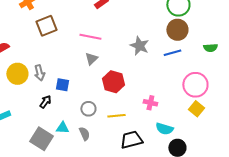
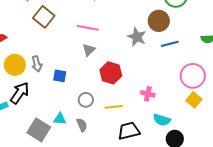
brown square: (46, 26) -> (44, 17), turned -30
brown circle: (177, 30) -> (159, 21), moved
black arrow: (45, 102) -> (20, 93), moved, size x1.6

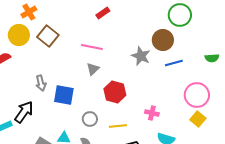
yellow circle: (15, 65) -> (19, 35), moved
blue square: (60, 76) -> (64, 95), size x1.5

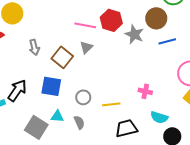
brown square: (48, 36) -> (62, 57), moved
gray arrow: (41, 83) -> (34, 47), moved
red hexagon: (115, 92) -> (111, 20), moved
blue square: (64, 95) -> (51, 86), moved

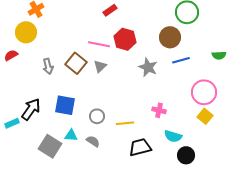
gray star: (134, 34) -> (148, 67), moved
brown square: (62, 57) -> (76, 63), moved
gray semicircle: (79, 122) -> (93, 141), turned -32

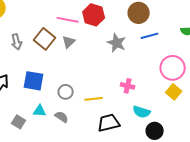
gray square: (50, 146) -> (19, 122), size x0.6

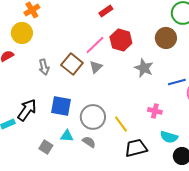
pink line: (68, 20) -> (95, 45), turned -55
blue line: (150, 36) -> (177, 82), moved
gray circle: (66, 92) -> (93, 117), size x1.6
yellow line: (94, 99) -> (121, 124), turned 60

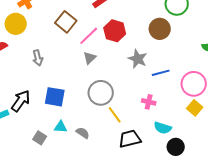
brown square: (72, 64) -> (66, 22), moved
blue line: (177, 82) -> (161, 73), moved
gray circle: (93, 117) -> (101, 93), moved

